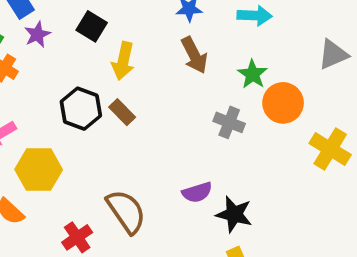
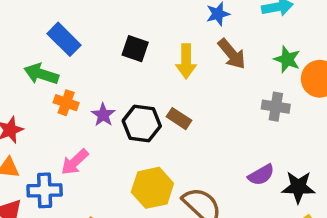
purple star: (37, 34) -> (103, 115), moved
yellow arrow: (123, 61) -> (186, 61), moved
yellow hexagon: (39, 170) -> (152, 188), moved

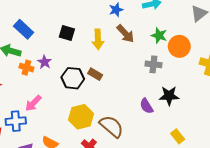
purple star: (103, 115) -> (45, 62), moved
purple semicircle: (261, 175) -> (146, 106), turned 91
black star: (298, 187) -> (169, 96), moved

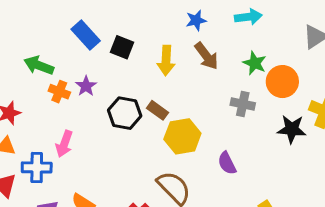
blue rectangle: (24, 29) -> (86, 35), moved
black star: (169, 96) -> (292, 129), moved
pink arrow: (33, 103) -> (64, 144), turned -30
yellow hexagon: (81, 117) -> (182, 136), moved

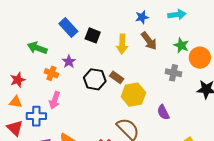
orange cross: (59, 92) -> (51, 73), moved

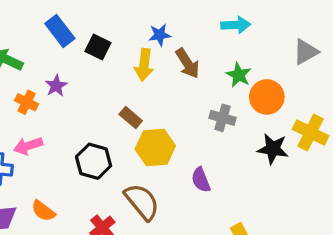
blue star: (142, 17) -> (160, 35), moved
black hexagon: (95, 79) -> (94, 161), moved
pink arrow: (55, 100) -> (28, 146), turned 48

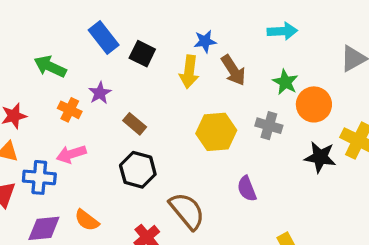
brown rectangle: (131, 118) -> (135, 124), moved
yellow hexagon: (155, 147) -> (216, 132), moved

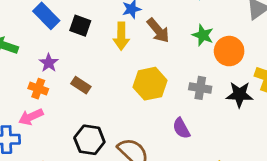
orange cross: (70, 110) -> (38, 89), moved
gray cross: (269, 126) -> (200, 88), moved
black hexagon: (138, 170) -> (89, 140), moved

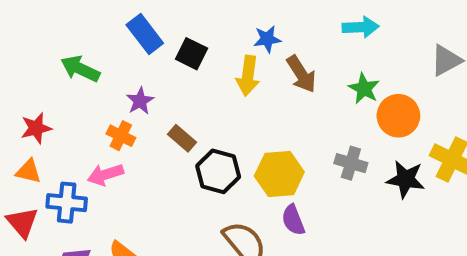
yellow hexagon: (150, 84) -> (279, 174), moved
purple semicircle: (181, 128) -> (293, 220), moved
black hexagon: (89, 140) -> (218, 171), moved

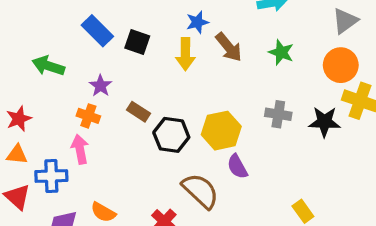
orange circle: (398, 116) -> (341, 65), moved
pink arrow: (105, 175) -> (80, 149), turned 104

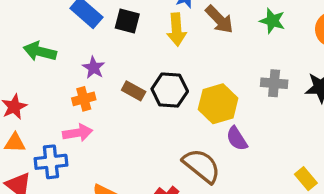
orange cross: (88, 116) -> (84, 99), turned -30
black hexagon: (171, 135) -> (170, 90), moved
pink arrow: (80, 149) -> (78, 133), turned 96

